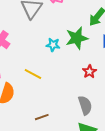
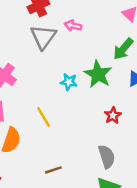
green star: (77, 38) -> (98, 74), turned -30
yellow line: (33, 74) -> (44, 117), turned 30

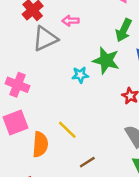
gray triangle: (43, 37) -> (45, 39), turned 44
yellow line: (44, 117) -> (67, 130), moved

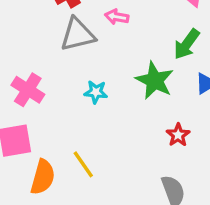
cyan star: (80, 75) -> (96, 92), moved

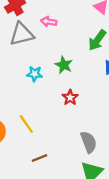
green star: (155, 80) -> (64, 65), moved, size x0.7
red star: (178, 135) -> (70, 97), moved

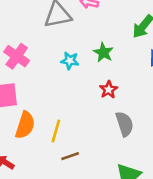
yellow line: (26, 124) -> (56, 131), moved, turned 48
gray semicircle: (89, 142) -> (125, 124), moved

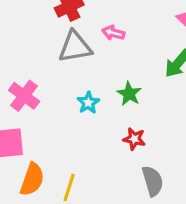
cyan star: (70, 61) -> (88, 103), turned 30
red star: (109, 90) -> (134, 139), turned -30

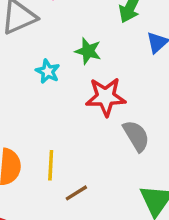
red star: (134, 139) -> (106, 97), size x1.6

